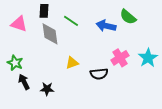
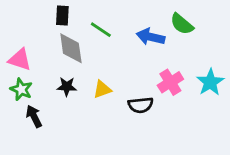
pink triangle: (19, 24) -> (20, 60), moved
black star: (47, 89) -> (67, 87), moved

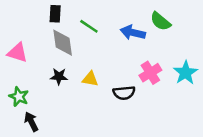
green star: (21, 89) -> (19, 97), moved
yellow triangle: (102, 89) -> (90, 79), turned 30
black arrow: (34, 116) -> (31, 122), moved

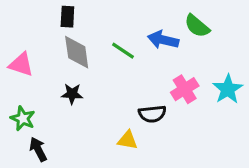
green line: (89, 26) -> (123, 51), moved
yellow triangle: (90, 79) -> (128, 140), moved

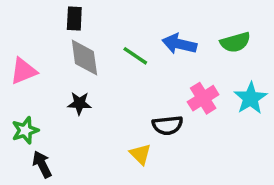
green semicircle: (197, 26) -> (235, 42), moved, turned -56
pink triangle: (21, 65) -> (23, 71), turned -40
green star: (23, 118) -> (25, 130), turned 30
yellow triangle: (128, 140) -> (140, 154), turned 35

